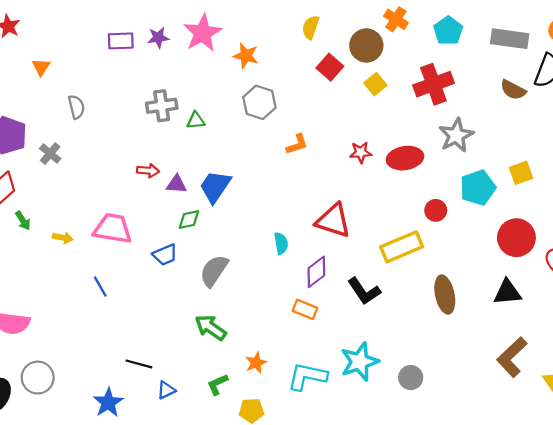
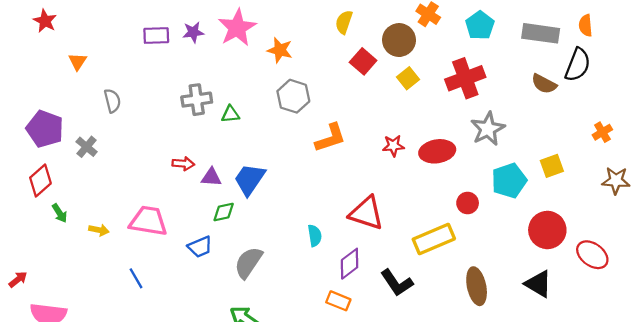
orange L-shape: (297, 144) -> (330, 138), size x1.4
black triangle: (507, 292) -> (538, 284), turned 36

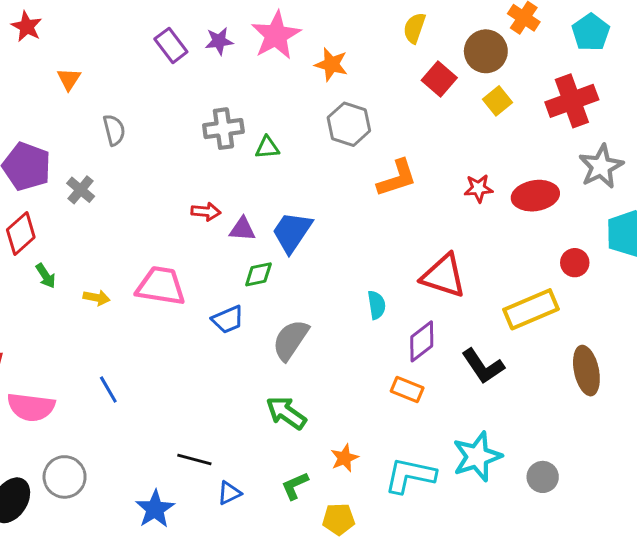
purple rectangle: (156, 36) -> (171, 45), turned 55
blue line: (136, 278) -> (108, 389), moved

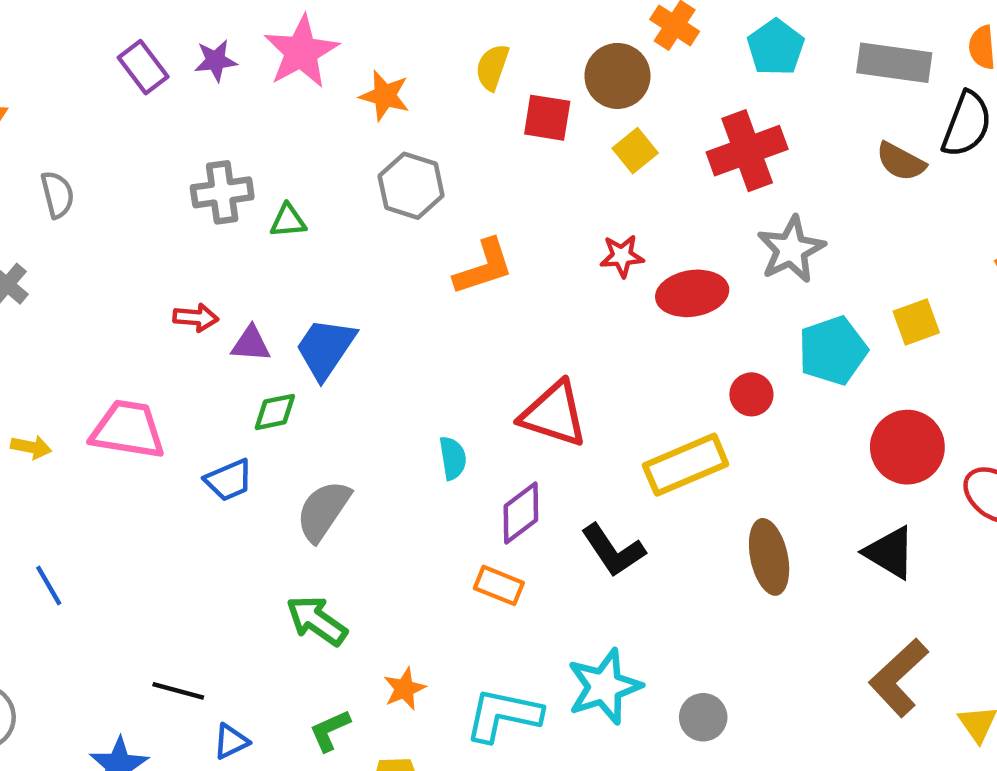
yellow semicircle: (414, 28) -> (492, 67), moved
red square: (439, 79) -> (547, 118), turned -32
red star: (479, 188) -> (622, 256), moved

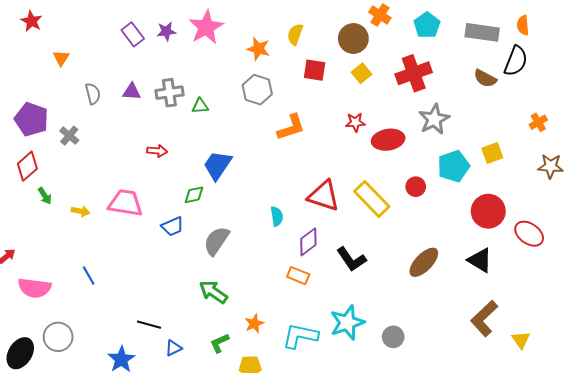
orange star: (385, 96) -> (258, 49), moved
red square: (547, 118) -> (315, 70), moved
purple triangle: (251, 344) -> (132, 92), moved
yellow rectangle: (686, 465) -> (372, 199), moved, turned 69
brown ellipse: (769, 557) -> (424, 262), turned 56

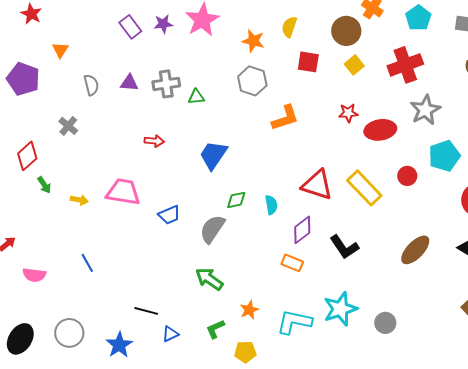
purple pentagon: (31, 119) -> (23, 79), moved
green diamond: (194, 195) -> (236, 200), moved
pink semicircle: (35, 288) -> (34, 275), size x0.7
gray circle: (58, 337) -> (69, 333), moved

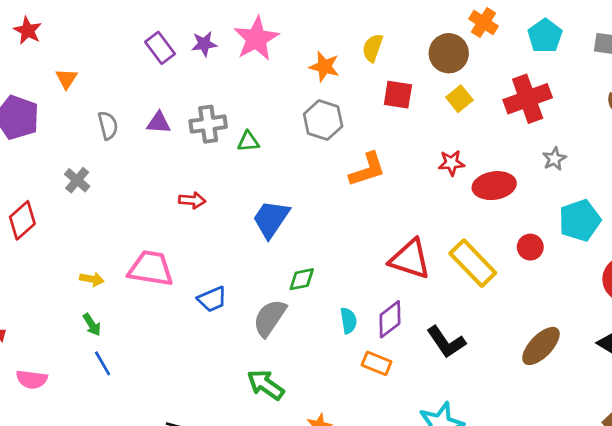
gray star: (425, 110) -> (554, 159), size x0.6
green arrow: (44, 185) -> (92, 325), moved
cyan semicircle: (271, 205) -> (348, 321), moved

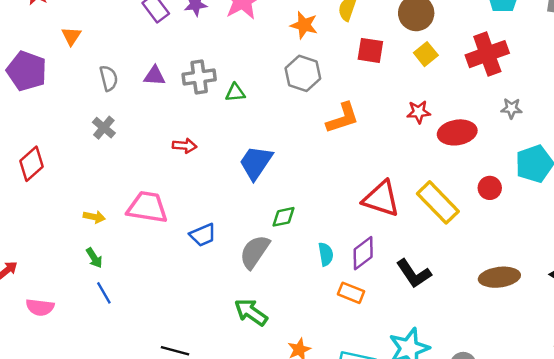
gray star: (554, 159) -> (511, 108), turned 30
gray cross: (77, 180) -> (104, 128), moved
brown ellipse: (541, 346) -> (499, 277), turned 39

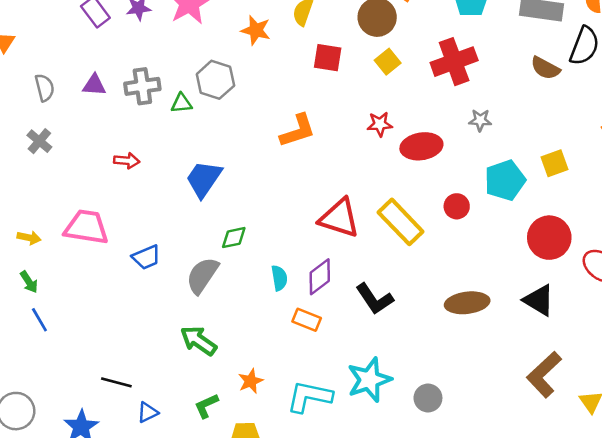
gray hexagon: (303, 73) -> (215, 80), moved

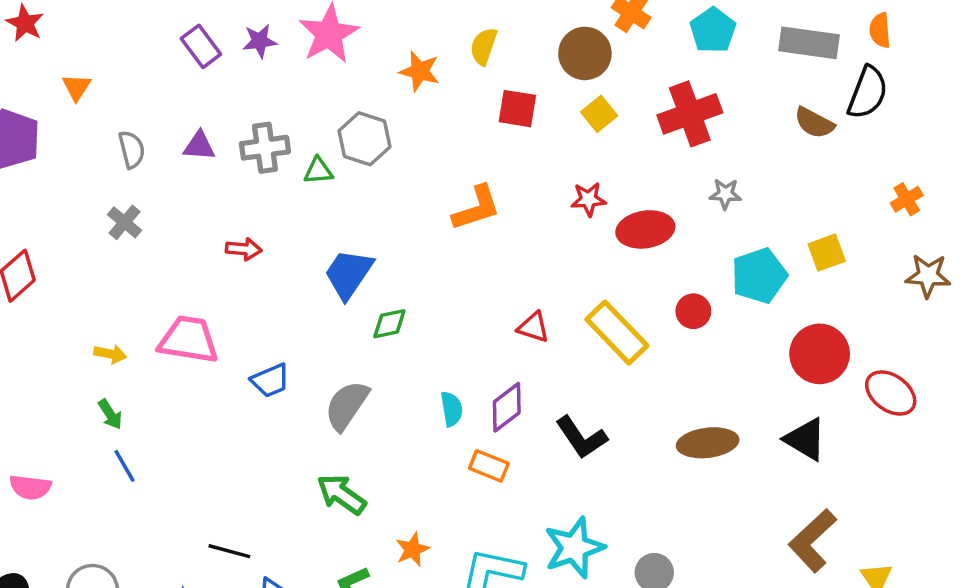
red triangle: (339, 218) -> (533, 327), size x0.6
green diamond: (234, 238) -> (389, 324), moved

